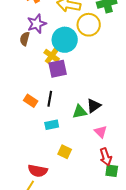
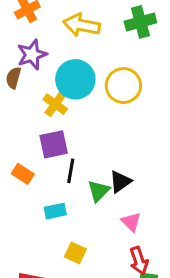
yellow circle: (89, 25) -> (123, 86), moved
purple square: (58, 69) -> (54, 144), moved
black line: (50, 99) -> (71, 171), moved
green triangle: (80, 112) -> (99, 191), turned -35

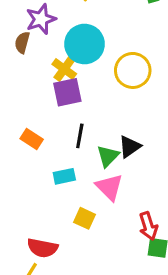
yellow circle: (123, 86) -> (133, 70), moved
purple square: (54, 144) -> (67, 92), moved
pink triangle: (131, 222) -> (109, 187), moved, size x1.4

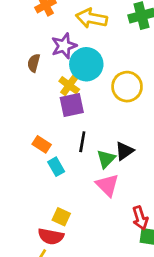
purple star: (41, 19) -> (64, 46), moved
cyan rectangle: (64, 176) -> (56, 167), moved, turned 72
yellow square: (84, 218) -> (61, 217), moved

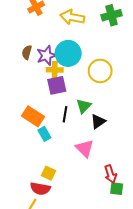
purple star: (64, 46) -> (46, 55), moved
yellow cross: (69, 85) -> (55, 70), turned -35
orange rectangle: (42, 144) -> (33, 116), size x1.5
green triangle: (106, 159) -> (84, 106), moved

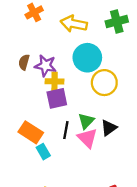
cyan circle: (68, 53) -> (87, 58), moved
purple star: (46, 55) -> (45, 66), turned 30
black triangle: (98, 122) -> (109, 128), moved
pink triangle: (85, 148) -> (87, 138), moved

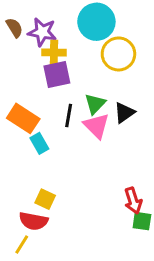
brown semicircle: (24, 62) -> (14, 28), turned 133

